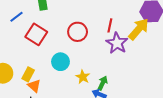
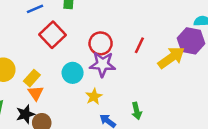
purple star: (117, 43) -> (103, 64), moved, turned 30
green arrow: (103, 83) -> (137, 111), moved, turned 128

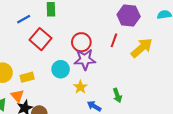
purple hexagon: (191, 41) -> (129, 16), moved
yellow rectangle: (32, 78) -> (27, 77), turned 40
orange triangle: (36, 93) -> (17, 96), moved

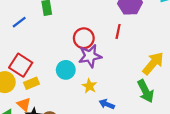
red square: (40, 39) -> (21, 65), moved
yellow arrow: (142, 48) -> (153, 63), moved
green arrow: (117, 95) -> (146, 91), moved, size x1.5

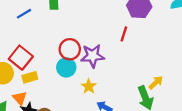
red circle: (84, 38) -> (70, 49), moved
yellow arrow: (153, 63) -> (156, 83), moved, size x0.6

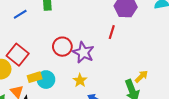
purple star: (93, 56) -> (83, 52), turned 30
cyan circle: (66, 67) -> (46, 80), moved
yellow rectangle: (30, 77) -> (35, 77), moved

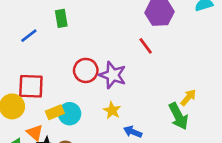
red line: (112, 32) -> (146, 46), turned -48
red square: (18, 55) -> (31, 86), turned -30

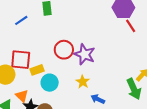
red line: (146, 46) -> (131, 26), moved
yellow rectangle: (55, 112) -> (37, 70), moved

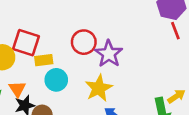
yellow star: (83, 82) -> (99, 88), size x1.5

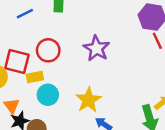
red circle: (84, 42) -> (48, 50), moved
purple star: (109, 54) -> (96, 48), moved

